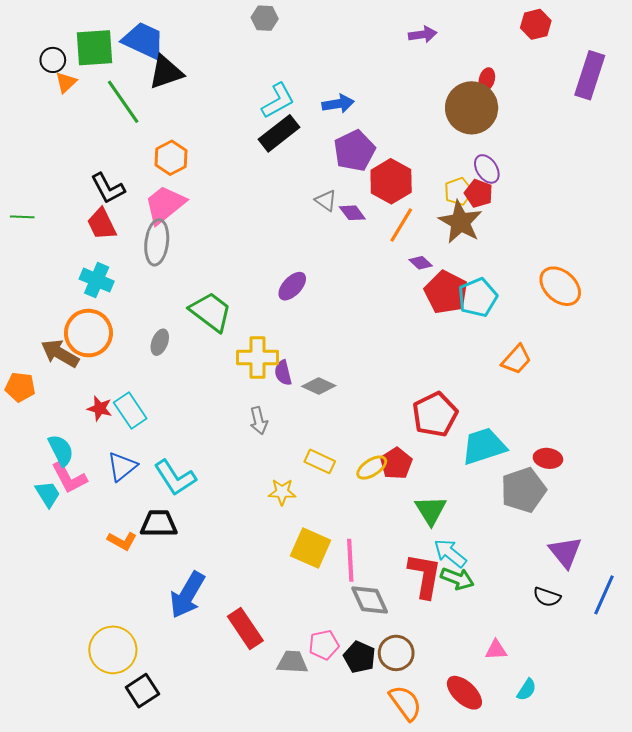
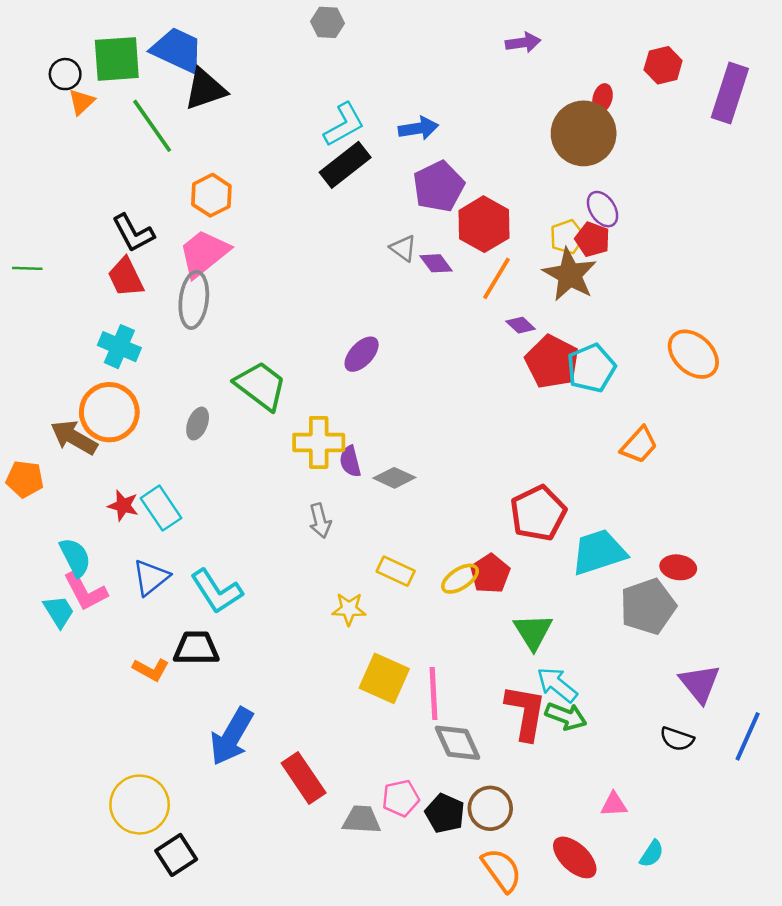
red hexagon: (536, 24) -> (663, 65), moved

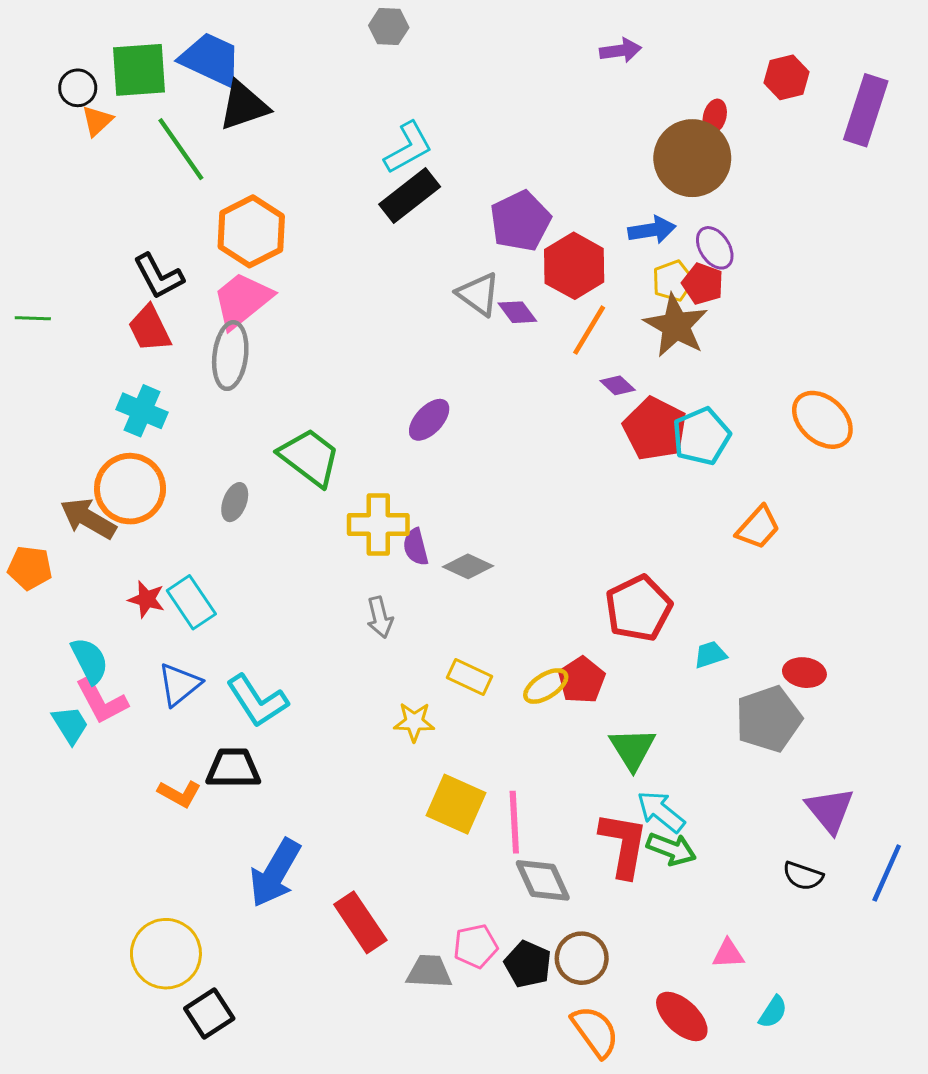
blue arrow: (418, 128) -> (652, 230), moved
orange hexagon: (211, 195) -> (251, 231), size x1.4
gray triangle: (403, 248) -> (478, 294), size x1.4
cyan trapezoid: (599, 552) -> (710, 655), size x0.5

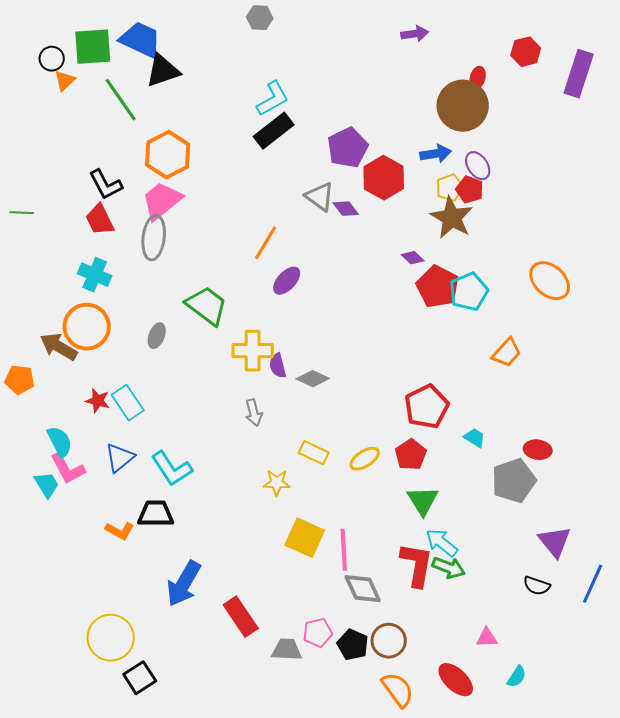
orange line: (589, 330) -> (266, 243), moved
cyan trapezoid: (710, 655) -> (475, 438), turned 50
red pentagon: (582, 680) -> (411, 455), moved

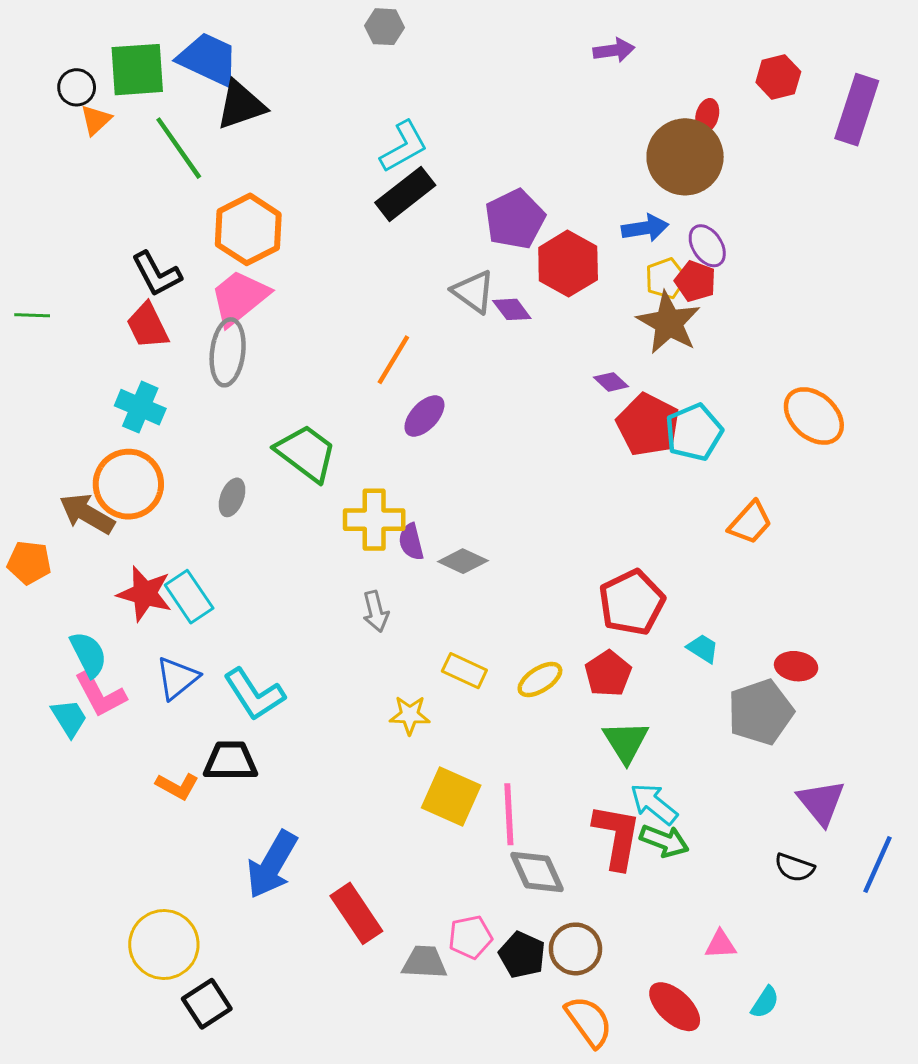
red star: (98, 401) -> (145, 594), size x1.5

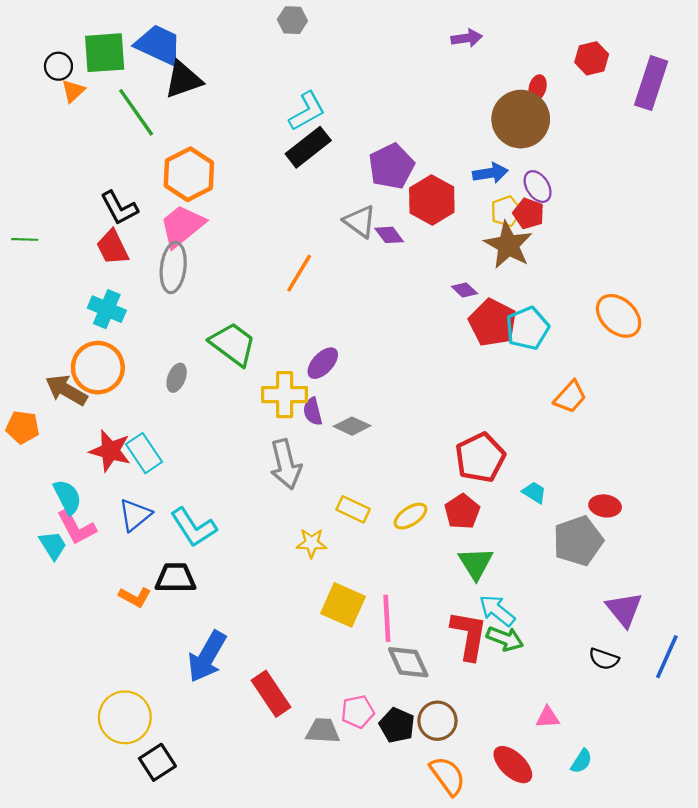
purple ellipse: (424, 416) -> (323, 363), moved
gray arrow: (376, 611) -> (286, 464), size x1.6

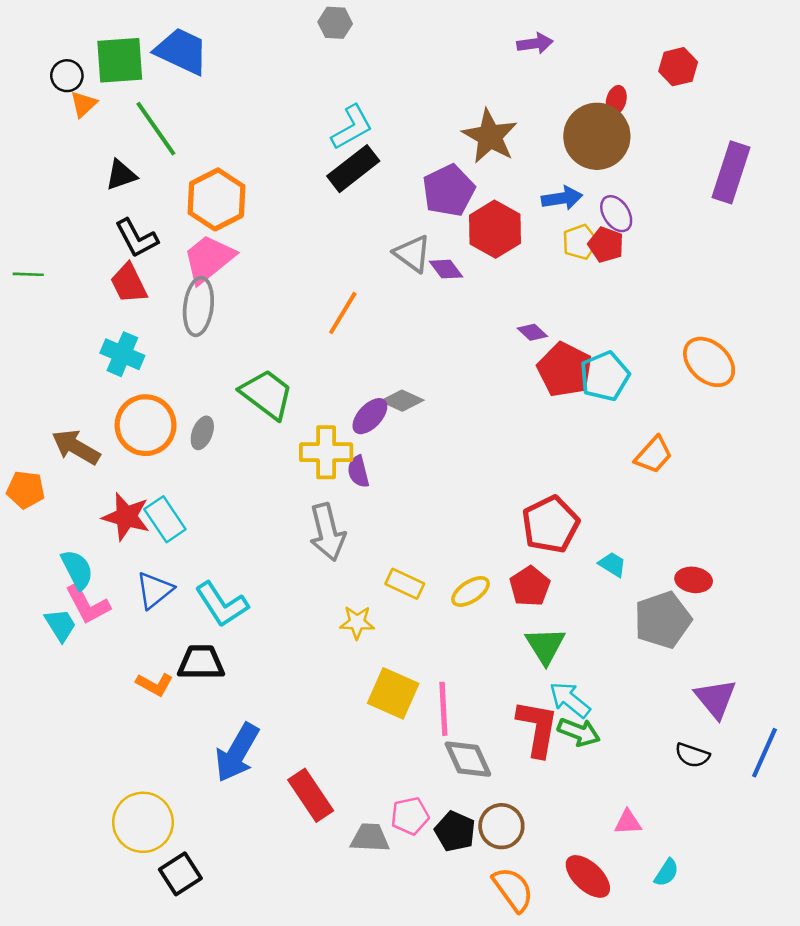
black triangle: (183, 80) -> (121, 175), moved, size x0.7
purple rectangle: (651, 83) -> (731, 172), moved
brown star: (508, 245) -> (490, 136), moved
orange circle: (98, 368) -> (146, 425), moved
gray diamond: (352, 426) -> (402, 401), moved

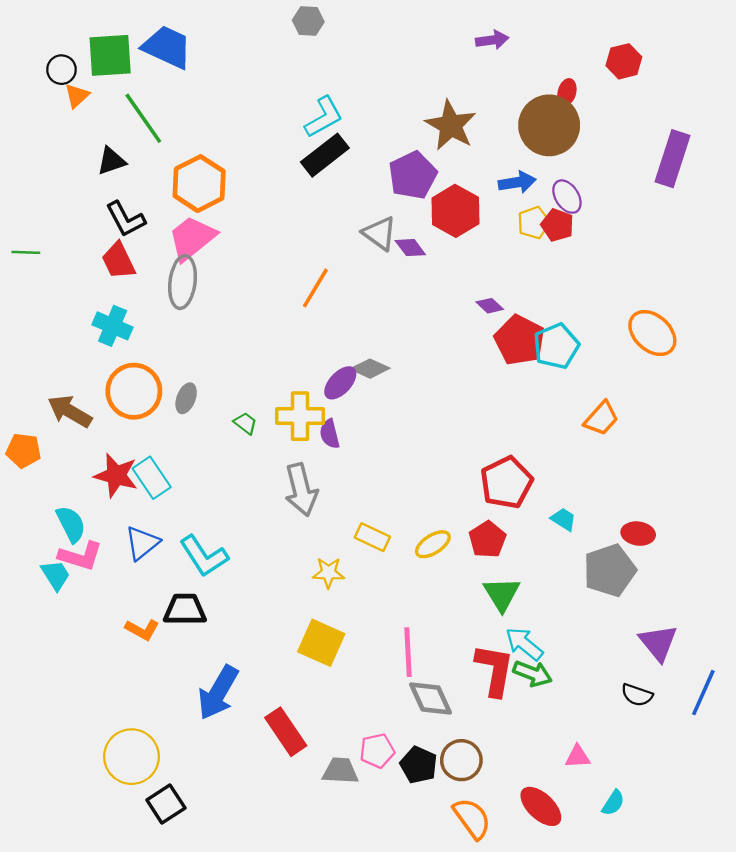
green trapezoid: (267, 394) -> (245, 423), moved, size x0.5
pink L-shape: (88, 604) -> (80, 556), turned -45
yellow square: (393, 693) -> (321, 643), moved

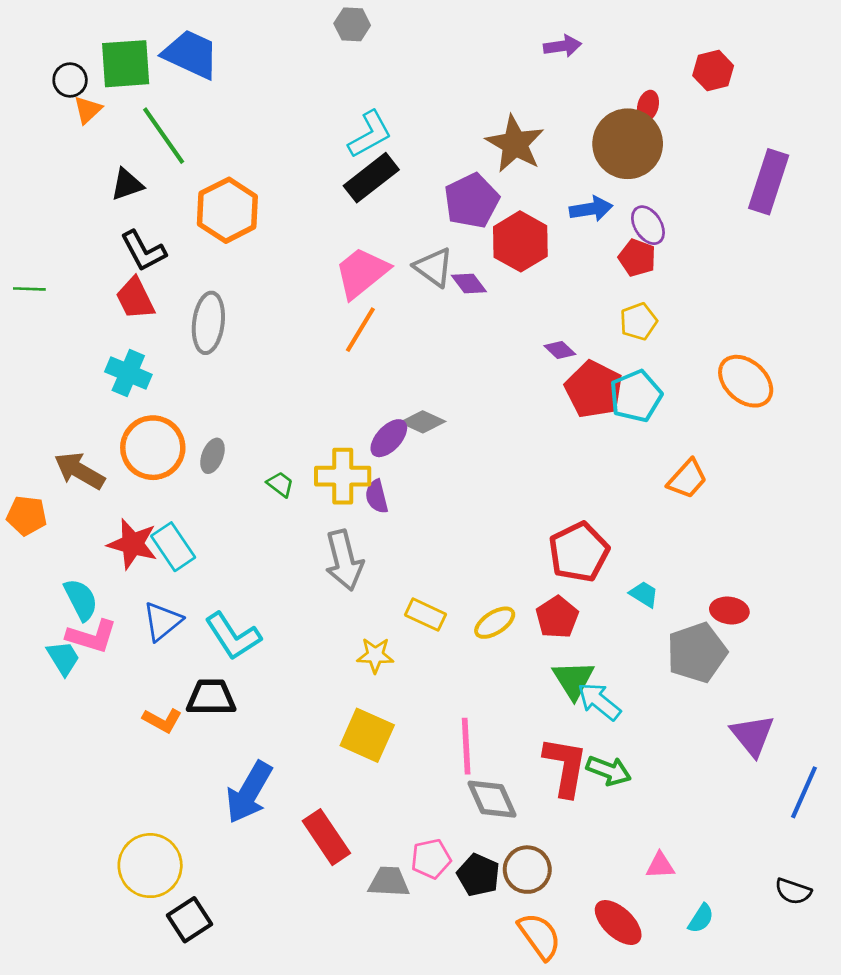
yellow pentagon: (534, 223) -> (638, 321), moved
pink trapezoid: (192, 238) -> (362, 273), moved
cyan arrow: (524, 644) -> (599, 701), moved
black semicircle: (637, 695) -> (793, 891), moved

